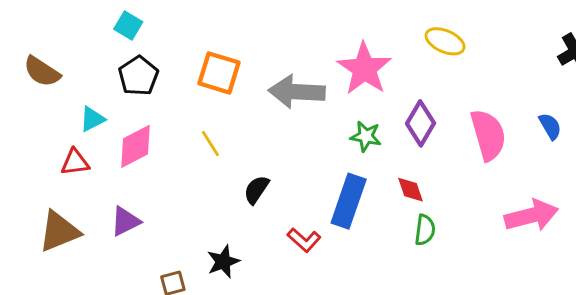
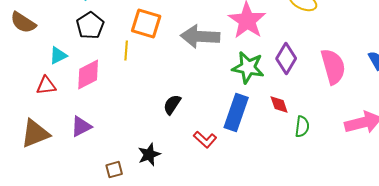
green star: (366, 136) -> (248, 68), size x1.5
yellow line: (210, 144) -> (126, 50), moved, turned 36
green semicircle: (425, 230) -> (302, 126), moved

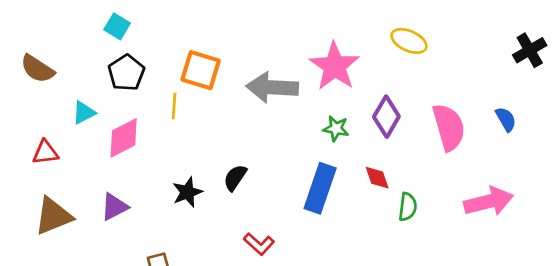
green star: (248, 68) -> (336, 129), size x0.6
red triangle: (46, 86) -> (45, 152), moved
red L-shape: (205, 140) -> (259, 244), moved
black star: (149, 154) -> (187, 192), moved

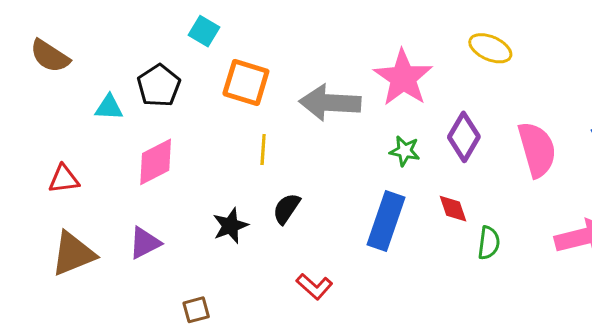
cyan square: (117, 26) -> (204, 31), moved
brown semicircle: (37, 69) -> (50, 56), moved
yellow line: (174, 106) -> (263, 149), moved
cyan triangle: (84, 113) -> (109, 107), moved, turned 30

